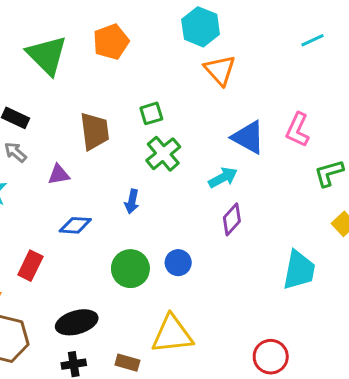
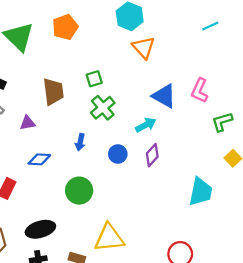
blue circle: (178, 263) -> (118, 154), moved

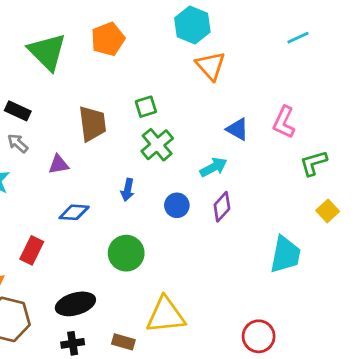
blue triangle: (164, 96) -> (237, 129), size x0.7

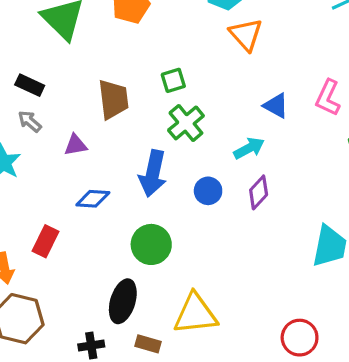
blue arrow: (128, 190) -> (153, 173), size x1.8
black ellipse: (75, 304) -> (123, 301), moved, turned -57

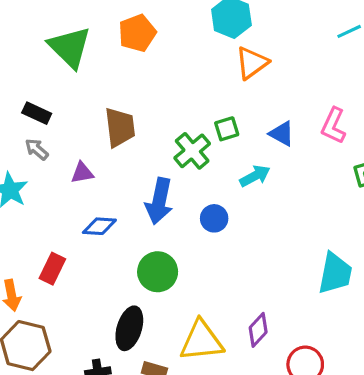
orange triangle: (246, 35) -> (252, 63), turned 36
green square: (173, 80) -> (227, 129), moved
purple diamond: (259, 192) -> (258, 330), moved

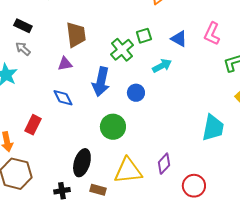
purple triangle: (82, 173) -> (65, 64), moved
blue diamond: (99, 226) -> (63, 98), turned 60
green circle: (158, 272) -> (113, 127), moved

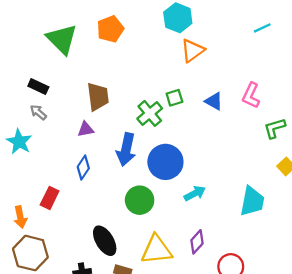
cyan arrow: (162, 66) -> (195, 193), moved
blue circle: (136, 93) -> (165, 162), size x1.8
blue diamond: (63, 98) -> (83, 168), turned 60
black ellipse: (82, 163) -> (105, 241), turned -48

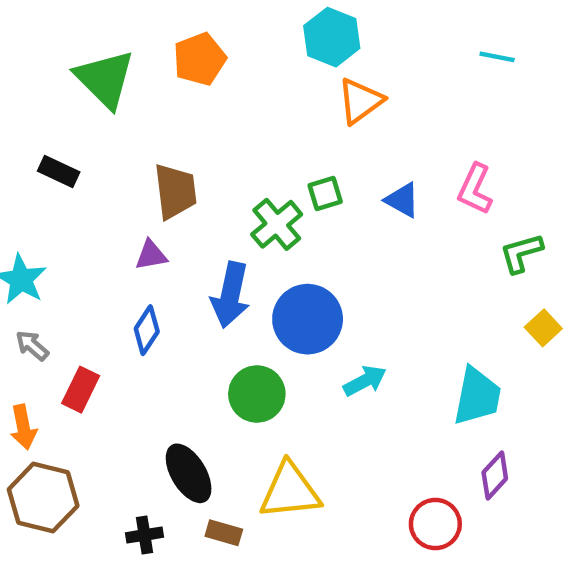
cyan line: (262, 28) -> (497, 57), turned 36
gray arrow: (38, 112) -> (32, 346), moved
purple diamond: (197, 242) -> (495, 476), moved

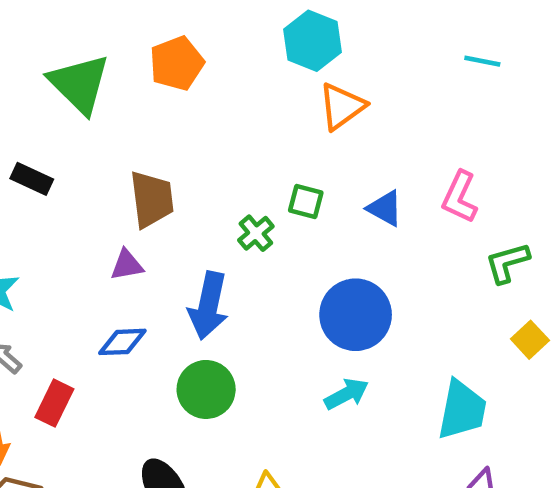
green square: (325, 193) -> (306, 202), turned 32
green cross: (277, 224) -> (256, 233), size x0.7
blue circle: (308, 319) -> (356, 315), moved
blue diamond: (147, 330) -> (122, 342), turned 54
green circle: (257, 394) -> (206, 389), moved

